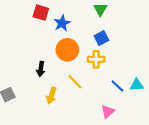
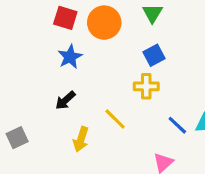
blue star: (62, 23) -> (70, 57), moved
orange circle: (67, 50) -> (104, 23), moved
black arrow: (41, 69) -> (65, 100), turned 40

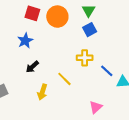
blue square: (154, 55) -> (90, 30), moved
blue star: (70, 57) -> (25, 41), moved
blue line: (177, 125) -> (107, 71), moved

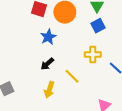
blue star: (25, 41) -> (48, 37), moved
black arrow: (32, 67) -> (47, 64), moved

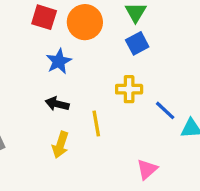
black arrow: (47, 64) -> (57, 104), turned 56
yellow line: (72, 76) -> (96, 124), turned 35

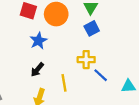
black arrow: (57, 104) -> (37, 70), turned -64
blue line: (165, 110) -> (101, 75), moved

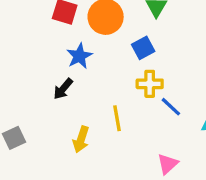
blue square: (92, 28) -> (143, 48), moved
black arrow: (37, 70) -> (63, 89), moved

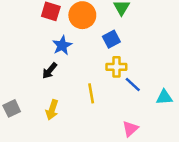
yellow arrow: (81, 139) -> (52, 110), moved

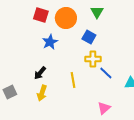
blue square: (111, 39) -> (89, 37), turned -32
black arrow: (50, 71) -> (40, 73), moved

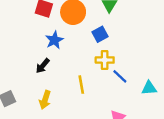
blue square: (89, 37) -> (100, 34), turned 32
black arrow: (40, 73) -> (43, 66), moved

